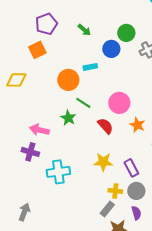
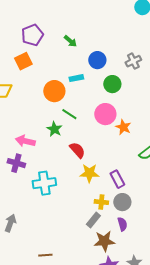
green circle: (126, 33) -> (112, 84), moved
orange star: (137, 125) -> (123, 127), moved
red semicircle: (105, 126) -> (77, 150), moved

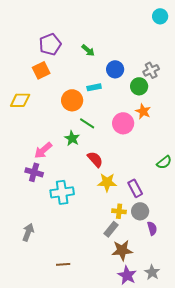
green circle: (112, 84) -> (139, 86), moved
orange star: (123, 127) -> (143, 111), moved
pink arrow: (25, 141) -> (43, 150), turned -54
purple semicircle: (122, 224) -> (152, 228), moved

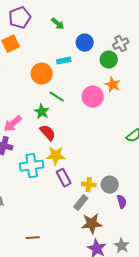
red semicircle: (95, 159) -> (48, 133), moved
yellow star: (107, 182) -> (56, 156), moved
purple rectangle: (135, 188) -> (64, 178), moved

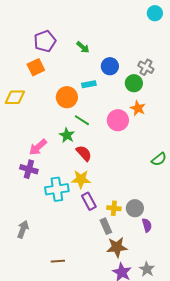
gray cross: (121, 44) -> (146, 67), turned -35
red semicircle: (48, 133) -> (84, 153), moved
gray rectangle: (81, 203) -> (106, 226), turned -63

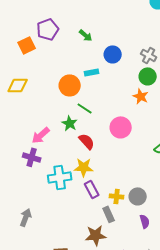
orange square: (36, 67) -> (27, 45), moved
green circle: (134, 83) -> (148, 76), moved
pink circle: (118, 120) -> (121, 127), moved
purple semicircle: (147, 225) -> (145, 221), moved
brown star: (117, 247) -> (96, 235), moved

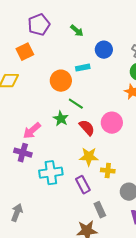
orange square: (27, 45) -> (25, 52), moved
red semicircle: (87, 141) -> (87, 128), moved
yellow star: (84, 167) -> (89, 157), moved
yellow cross: (117, 196) -> (108, 171), moved

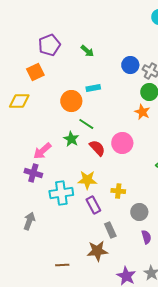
blue circle: (104, 50) -> (130, 65), moved
yellow star: (89, 157) -> (87, 180), moved
gray arrow: (17, 213) -> (29, 221), moved

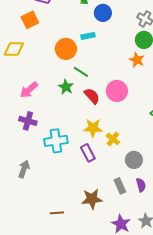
blue circle: (130, 65) -> (103, 13), moved
pink arrow: (42, 151) -> (29, 90), moved
yellow star: (87, 180) -> (93, 128), moved
yellow cross: (118, 191) -> (113, 139), turned 32
gray rectangle: (110, 230) -> (120, 186), moved

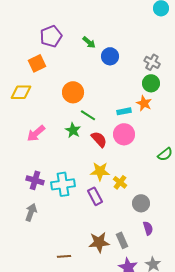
cyan rectangle: (88, 36) -> (124, 111), moved
purple cross: (28, 121) -> (35, 180), moved
gray rectangle: (120, 186) -> (122, 240), moved

